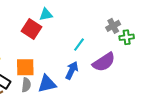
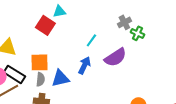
green cross: (127, 37) -> (137, 33), turned 32

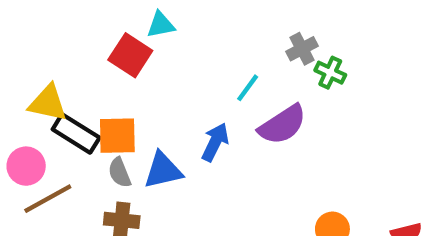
cyan line: (91, 40) -> (248, 88), moved
black rectangle: (14, 74) -> (76, 133), moved
gray semicircle: (40, 79) -> (119, 173), turned 152

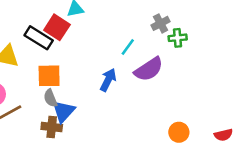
green cross: (330, 73) -> (178, 38), turned -30
black rectangle: (76, 133) -> (39, 38), moved
blue triangle: (163, 170) -> (63, 111), moved, turned -35

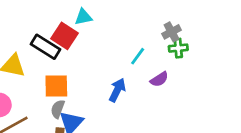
green cross: (178, 38) -> (178, 48), moved
purple semicircle: (149, 69) -> (159, 79), size x0.6
gray semicircle: (50, 98) -> (58, 109), turned 42

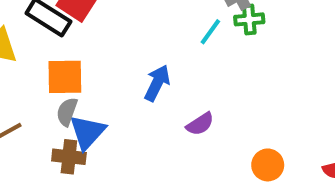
cyan line: (138, 56) -> (210, 32), moved
purple semicircle: (159, 79) -> (200, 124), moved

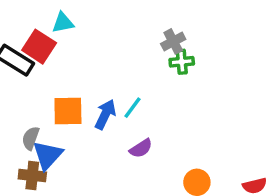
cyan line: (210, 32) -> (132, 108), moved
orange square: (65, 77) -> (68, 111), moved

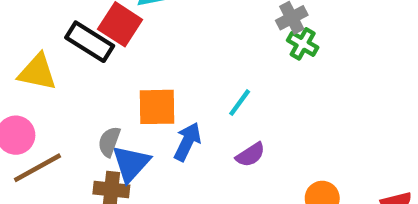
green cross: (182, 62) -> (303, 44), turned 35
blue arrow: (105, 114) -> (187, 142), moved

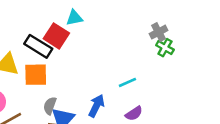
cyan line: (240, 103) -> (127, 82), turned 30
orange square: (157, 107) -> (36, 75), moved

